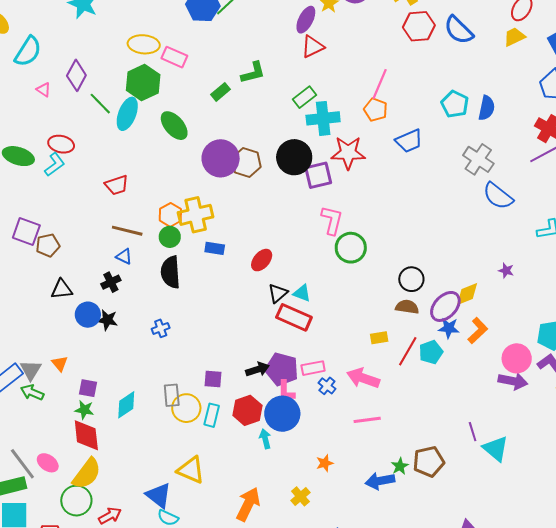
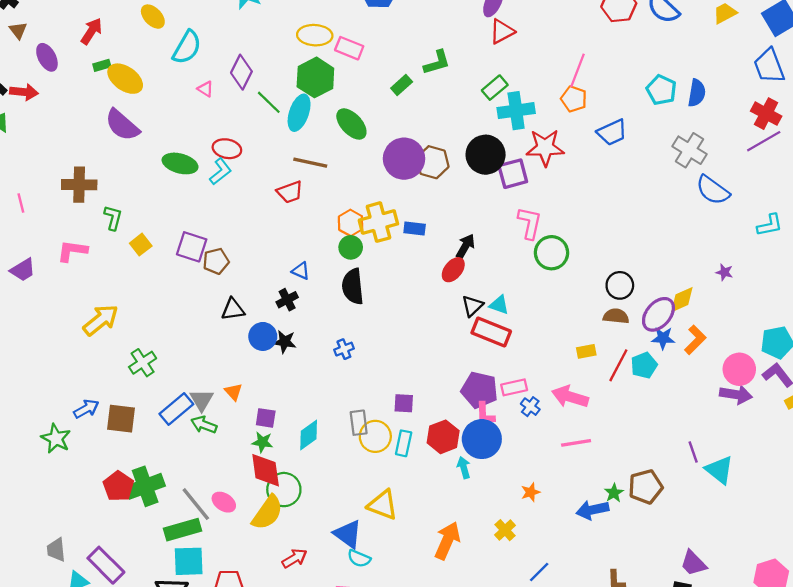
brown line: (127, 231) -> (310, 163), moved
blue rectangle: (215, 248) -> (415, 229), moved
black arrow: (257, 369) -> (465, 246), moved, turned -40
green circle: (76, 501) -> (284, 490), moved

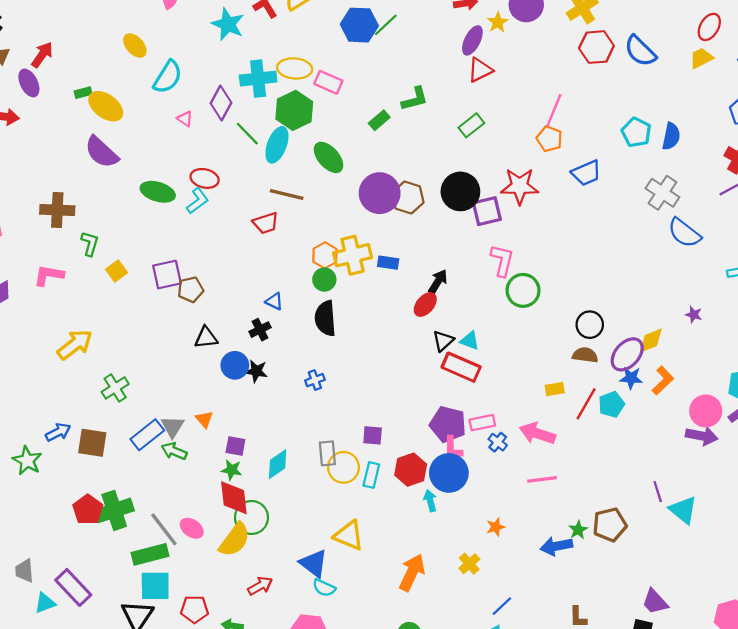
red arrow: (92, 31) -> (42, 55), moved
cyan cross: (516, 111) -> (258, 79), moved
purple square: (192, 247) -> (167, 275), turned -32

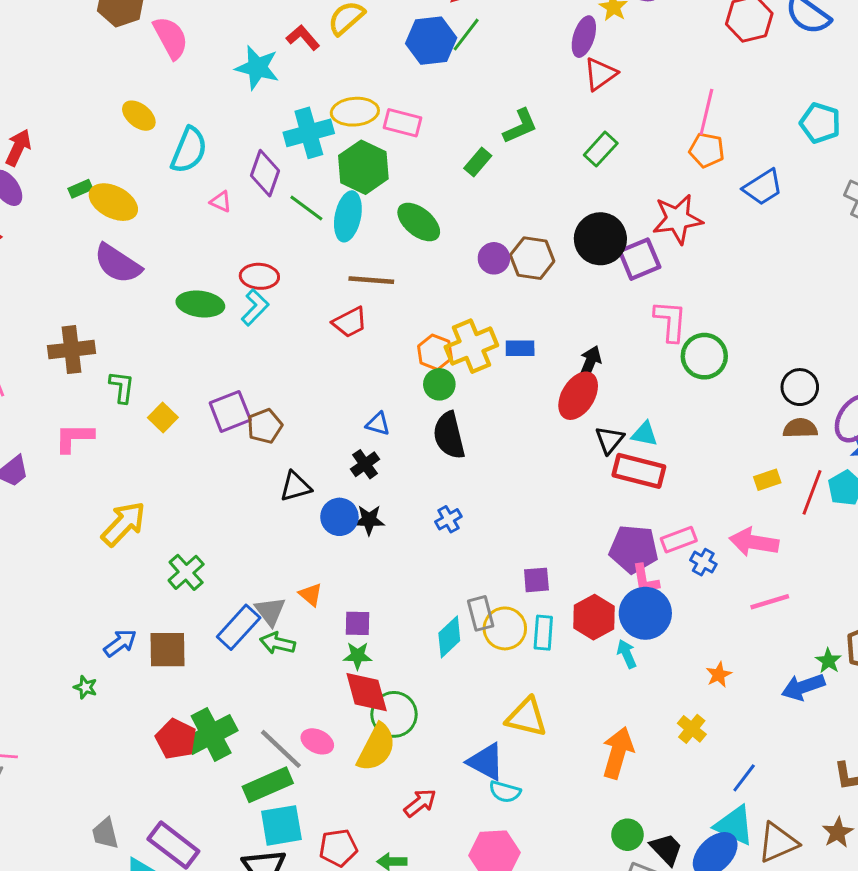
purple circle: (380, 193) -> (494, 258), size x0.6
red ellipse: (425, 304) -> (578, 396), size x1.4
green star: (27, 461) -> (85, 687), size x0.6
cyan diamond: (278, 464) -> (449, 637), moved

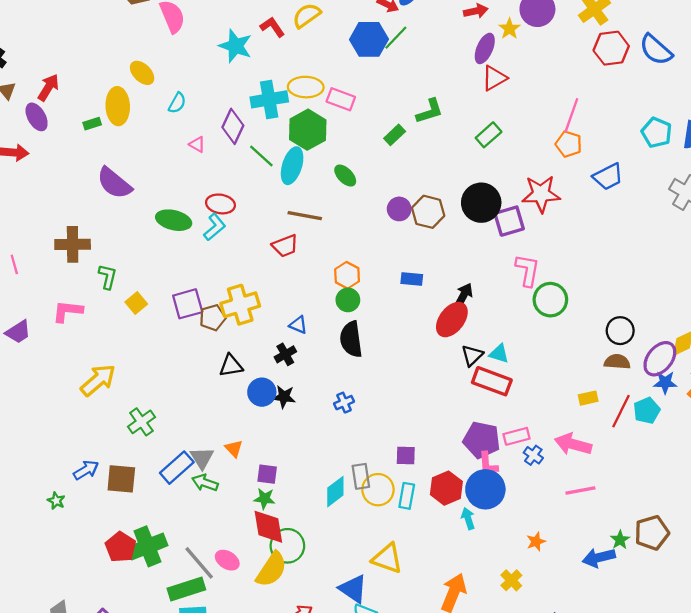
cyan semicircle: (189, 150) -> (177, 103), size x0.6
yellow ellipse: (113, 202) -> (118, 106), moved, turned 54
green ellipse: (419, 222) -> (345, 176), size x0.7
yellow cross: (471, 346) -> (240, 305), moved

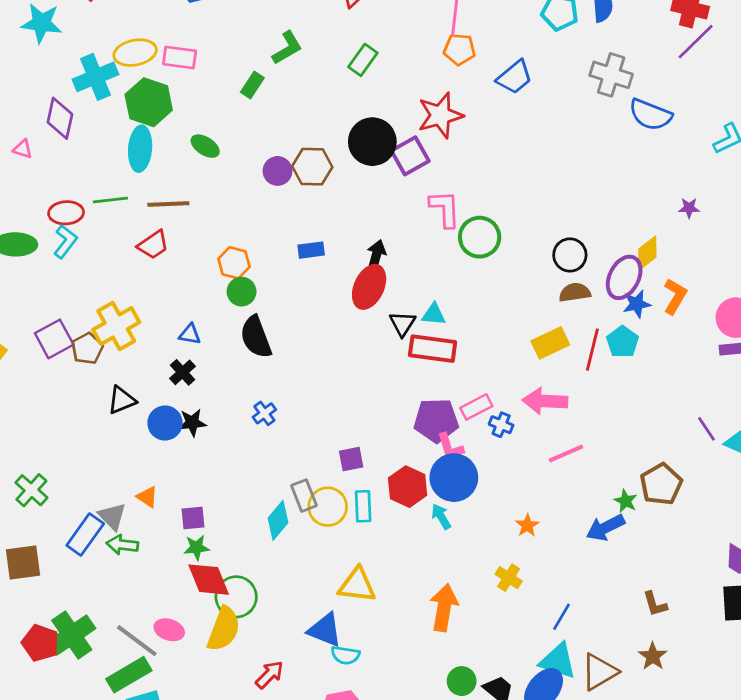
green line: (261, 156) -> (110, 200), moved, turned -36
yellow rectangle: (588, 398) -> (550, 343), size x1.5

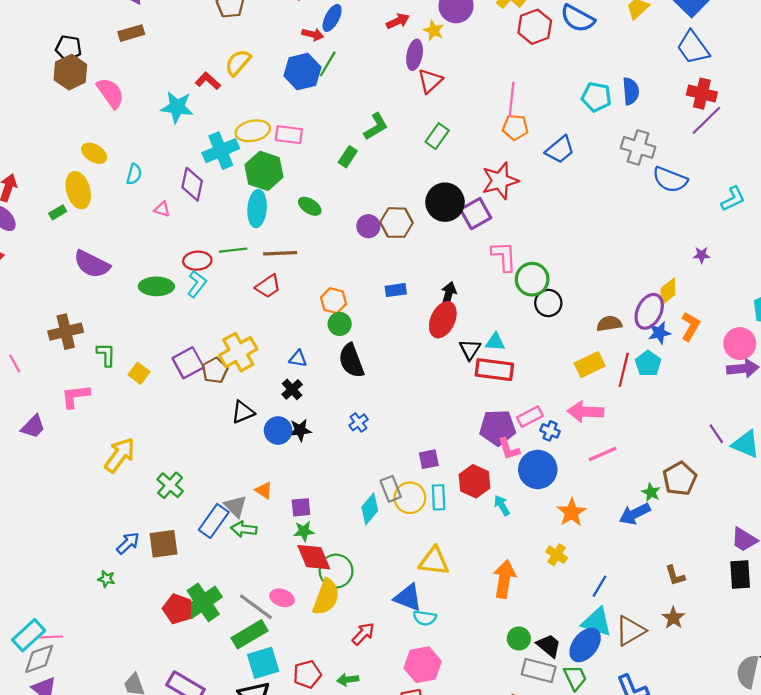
black circle: (570, 255) -> (548, 303), moved
blue circle: (454, 478) -> (538, 469), moved
orange star: (527, 525) -> (572, 512), size x1.5

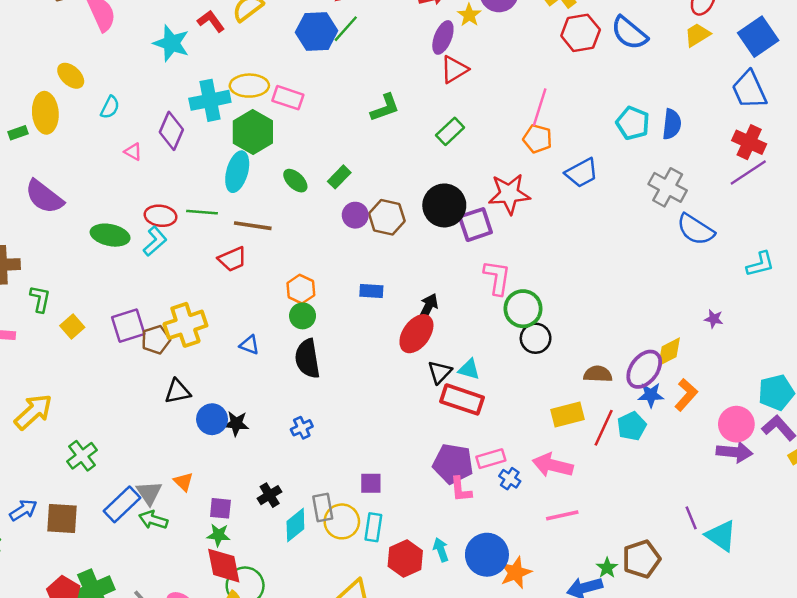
green rectangle: (348, 157) -> (339, 177), moved
black cross: (292, 389) -> (270, 495), moved
blue circle: (538, 469) -> (487, 555), moved
red hexagon: (475, 481) -> (405, 559), moved

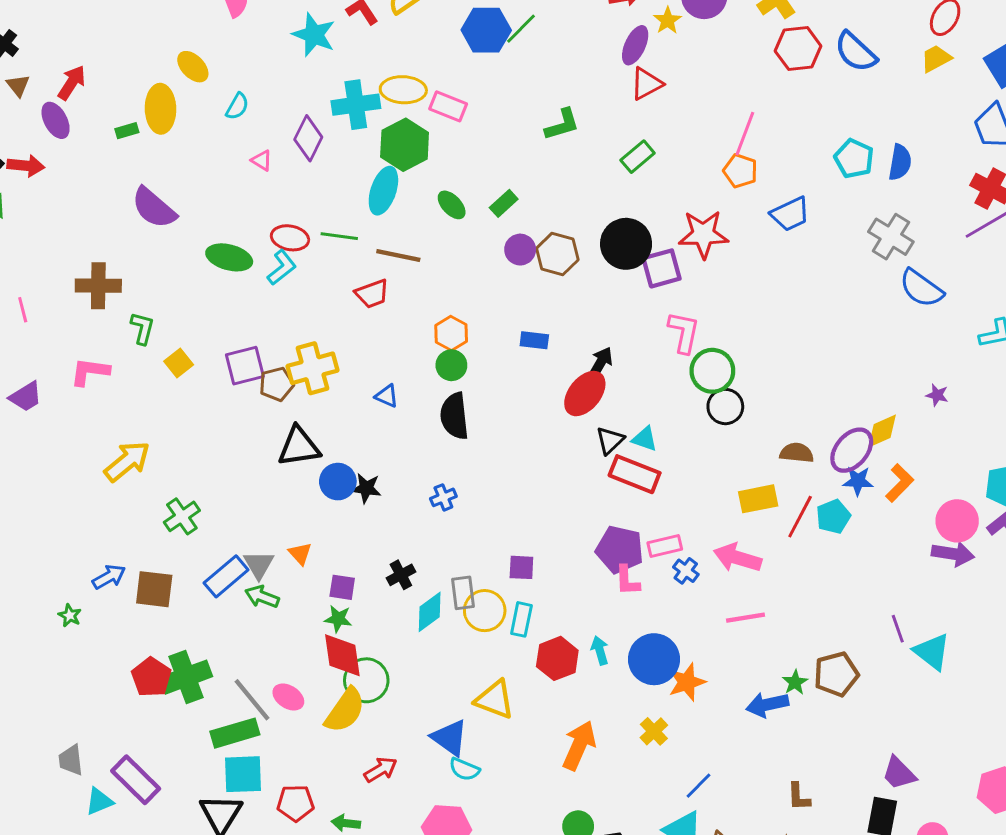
black triangle: (177, 391) -> (299, 447), size x1.4

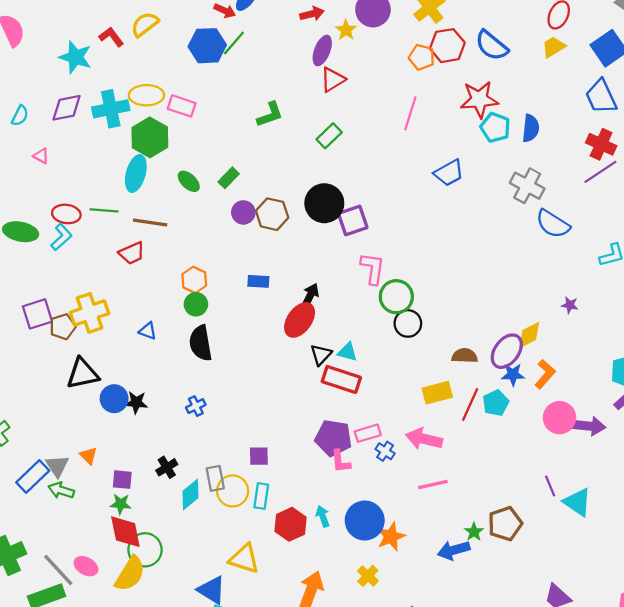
purple diamond: (308, 138) -> (67, 108), moved, turned 56
orange pentagon: (740, 171) -> (422, 57), moved
red star: (703, 234) -> (479, 99), moved
pink circle: (957, 521) -> (559, 418), moved

